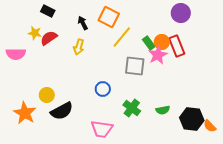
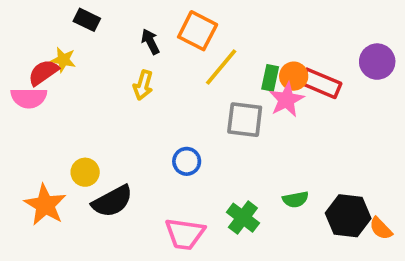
purple circle: (181, 13) -> (377, 62), moved
red semicircle: (49, 38) -> (43, 72), moved
green rectangle: (149, 43) -> (270, 78), turned 48
red rectangle: (177, 46) -> (321, 83), turned -45
green cross: (132, 108) -> (243, 218), moved

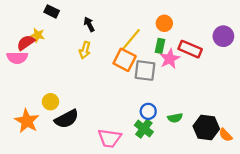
orange square: (198, 31) -> (125, 60), moved
orange circle: (294, 76) -> (164, 23), moved
blue circle: (187, 161) -> (148, 111), moved

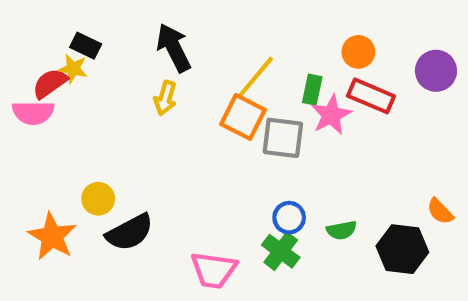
black rectangle: (52, 11) -> (86, 46), moved
orange circle: (164, 23) -> (358, 52), moved
black arrow: (89, 24) -> (174, 48), size x1.6
orange semicircle: (226, 135) -> (440, 211), moved

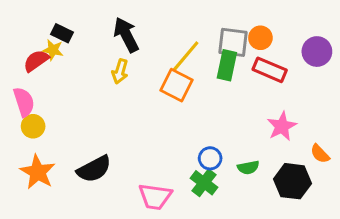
green rectangle: (312, 90) -> (227, 65), size x1.4
pink semicircle: (33, 113) -> (24, 102), moved, turned -108
pink star: (331, 115) -> (282, 126), moved
gray square: (283, 138) -> (233, 42), moved
yellow circle: (98, 199) -> (33, 126), moved

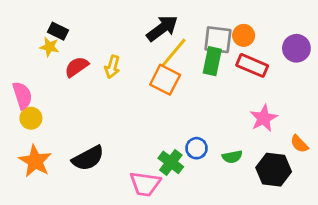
black arrow: (126, 35) -> (162, 28), moved, turned 80
red semicircle: (36, 61) -> (77, 67), moved
green cross: (204, 183) -> (171, 162), moved

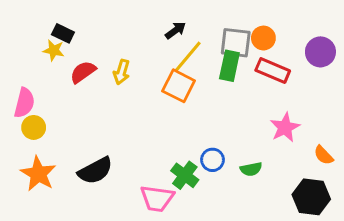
black arrow: (162, 28) -> (176, 30), size x0.6
pink semicircle: (22, 95) -> (24, 103), turned 32
black hexagon: (274, 170) -> (311, 197), moved

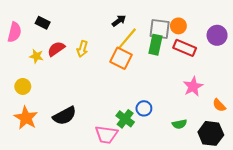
yellow star: (54, 50) -> (36, 56), moved
pink semicircle: (24, 103) -> (14, 32), moved
green semicircle: (251, 169) -> (179, 124), moved

